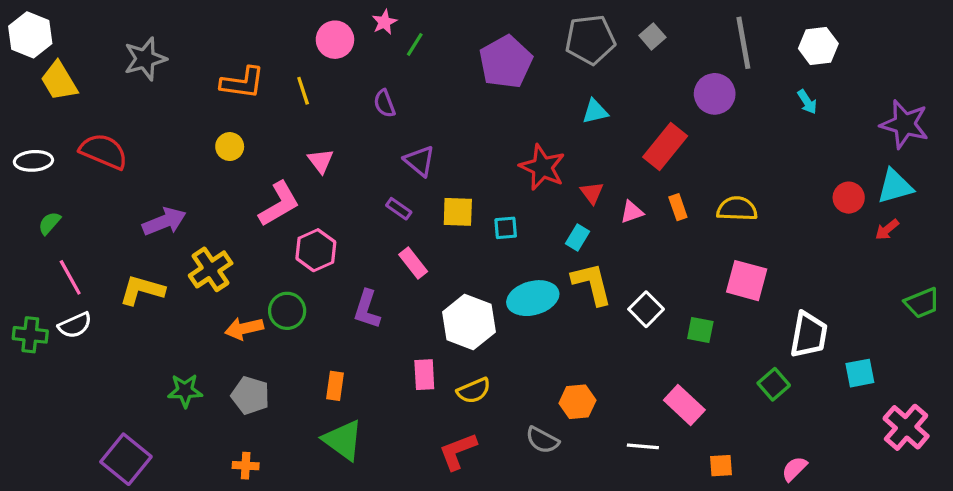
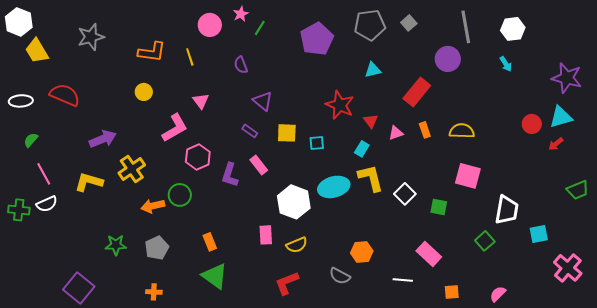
purple L-shape: (367, 309) -> (230, 175), moved
orange rectangle: (335, 386) -> (210, 242), turned -30
gray pentagon: (250, 395) -> (157, 248), turned 30

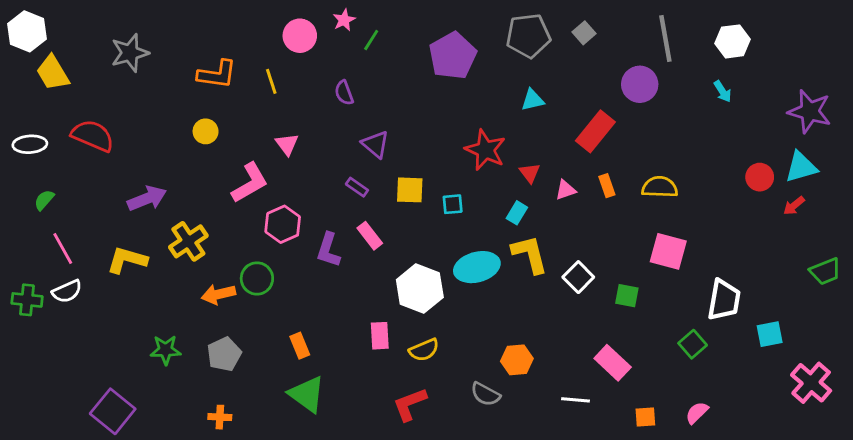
pink semicircle: (498, 294) -> (697, 413), moved

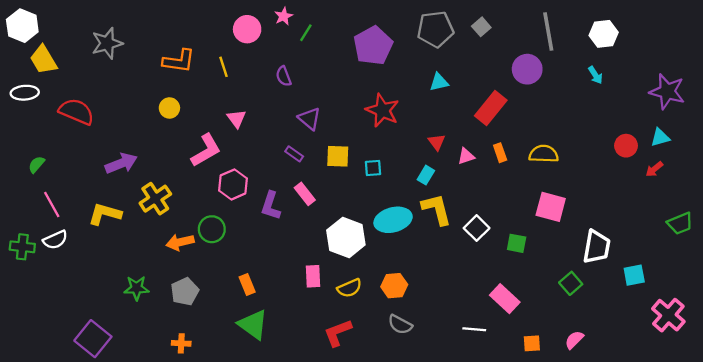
white ellipse: (30, 144) -> (25, 93), moved
red star: (485, 150) -> (382, 110), moved
cyan triangle: (801, 167) -> (660, 137), size x0.7
orange hexagon: (517, 360) -> (394, 286), moved

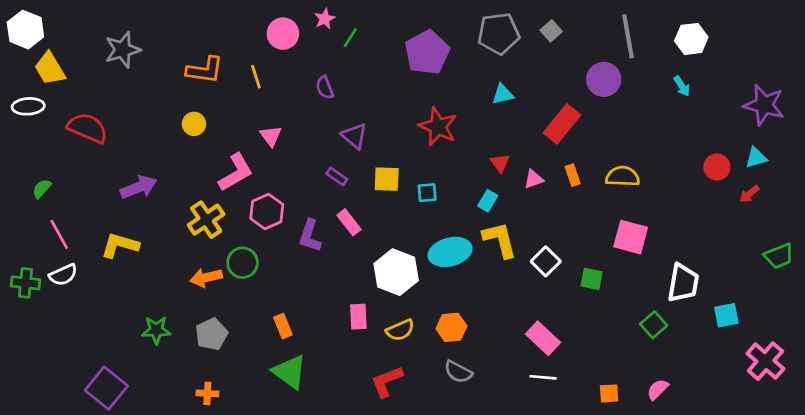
yellow cross: (155, 199) -> (206, 220), moved
pink rectangle: (505, 299) -> (543, 338), moved

